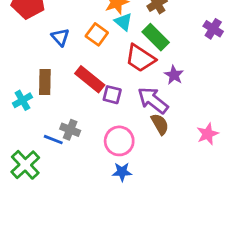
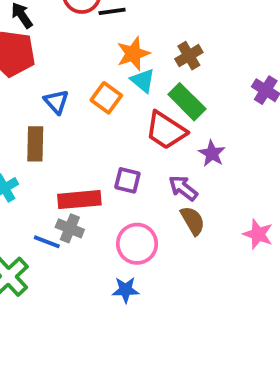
red rectangle: (90, 79) -> (79, 200), moved, turned -44
brown rectangle: (45, 82) -> (35, 144), moved
purple arrow: (153, 100) -> (183, 188), size x0.7
pink star: (208, 134) -> (258, 234), turned -30
blue star: (122, 172) -> (126, 290), moved

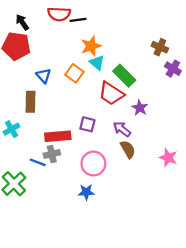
brown cross: (189, 56) -> (160, 47), moved, turned -35
gray cross: (70, 228) -> (52, 154), turned -35

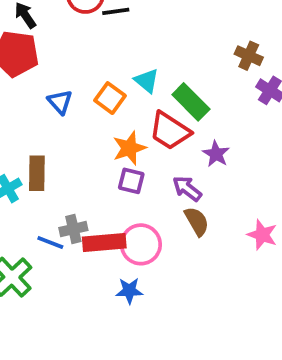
orange star: (91, 46) -> (129, 148), moved
brown rectangle: (30, 102) -> (37, 173), moved
red rectangle: (58, 136) -> (104, 242), moved

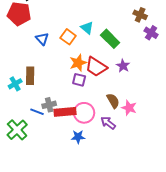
red trapezoid: (170, 131) -> (96, 67), moved
purple arrow: (187, 189) -> (108, 123), moved
pink star: (262, 235) -> (129, 108), moved

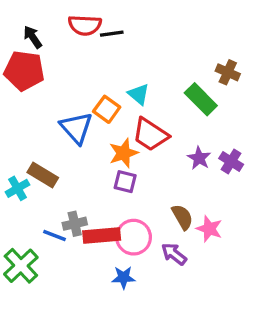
purple cross: (151, 33) -> (231, 161), moved
blue triangle: (42, 39) -> (76, 128), moved, size x1.5
green rectangle: (110, 39) -> (201, 99), moved
red trapezoid: (96, 67) -> (150, 135), moved
brown rectangle: (30, 76) -> (43, 175), turned -60

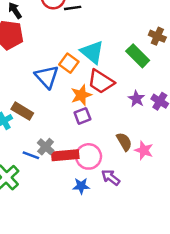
cyan triangle: (139, 94) -> (92, 52), size x1.5
purple square: (125, 182) -> (82, 116), turned -35
gray cross: (75, 224) -> (46, 147), turned -35
purple arrow: (174, 254) -> (111, 177), moved

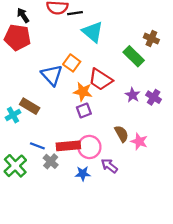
cyan triangle: (92, 52) -> (93, 32), moved
orange star: (81, 95) -> (83, 92), turned 30
gray cross: (46, 147) -> (51, 161), moved

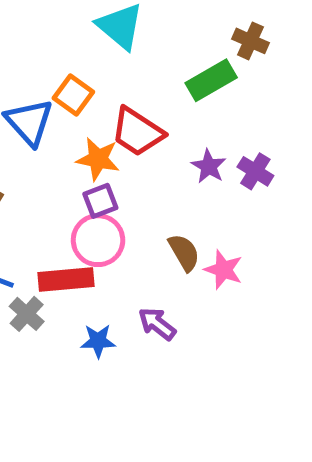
green rectangle: (134, 56) -> (211, 80), turned -75
pink circle: (89, 147) -> (98, 240), moved

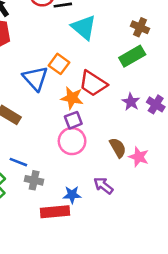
brown cross: (250, 41) -> (140, 27), moved
red rectangle: (66, 280) -> (55, 212), moved
gray cross: (27, 314) -> (34, 180), turned -30

